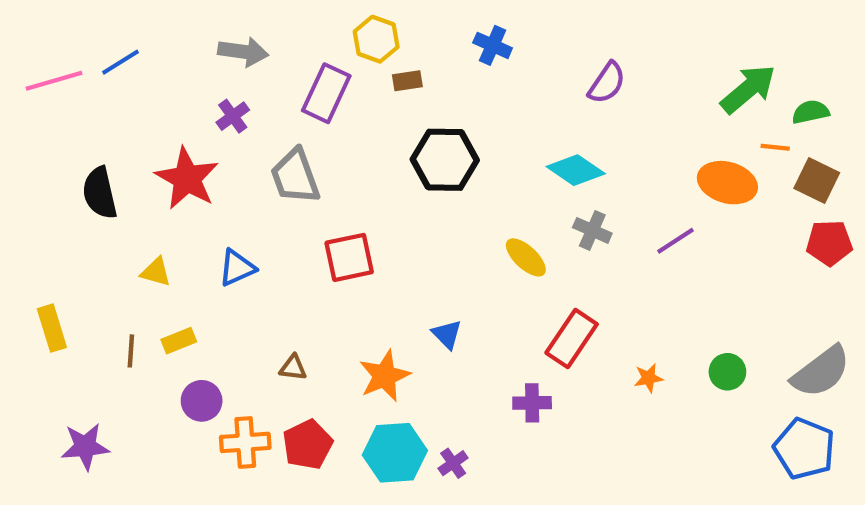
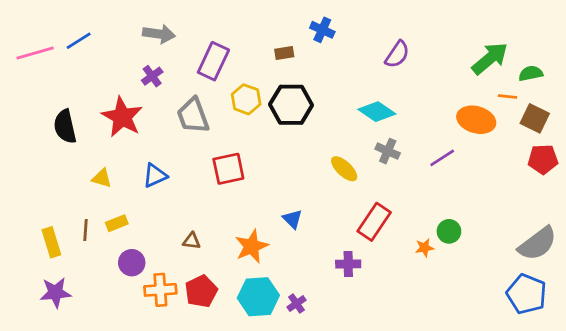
yellow hexagon: (376, 39) -> (246, 99), moved
brown rectangle: (407, 81) -> (284, 53), moved
yellow rectangle: (52, 328) -> (51, 242), moved
green circle: (727, 372) -> (449, 231), moved

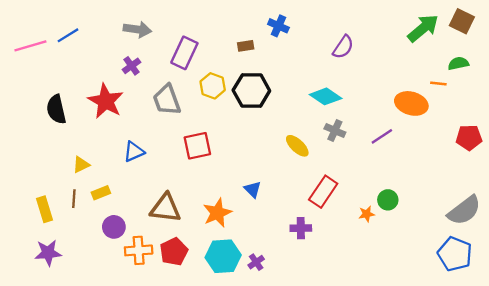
green arrow: (490, 58) -> (423, 28), moved
brown square: (535, 118) -> (462, 21), moved
yellow triangle: (102, 178) -> (81, 165), moved, turned -42
brown triangle: (192, 241) -> (166, 208), size x2.0

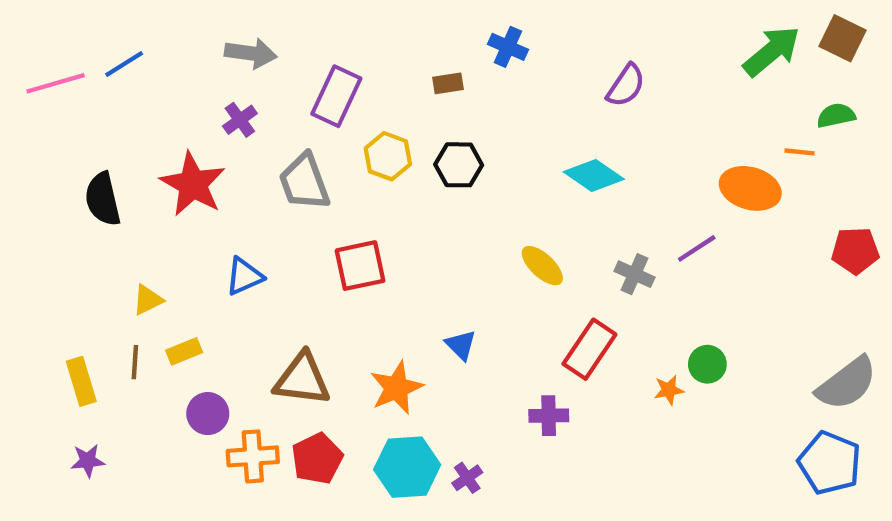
black hexagon: (251, 91) -> (459, 165), size x0.7
gray cross: (335, 131) -> (634, 274), moved
purple star: (48, 253) -> (88, 461), size x0.7

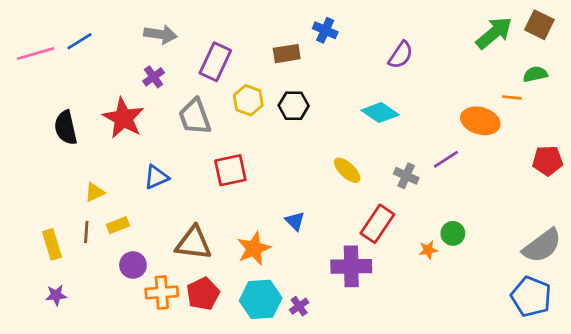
brown rectangle: (448, 83) -> (287, 54), size x1.4
purple cross: (549, 416) -> (351, 266), size x1.6

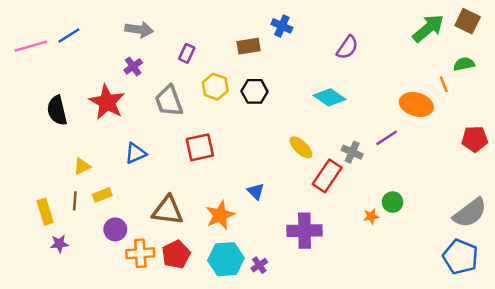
purple rectangle: (215, 62) -> (187, 53), size x0.6
orange line: (512, 97) -> (444, 84), turned 63
red rectangle: (377, 224) -> (327, 176), moved
purple star: (56, 295) -> (59, 244), moved

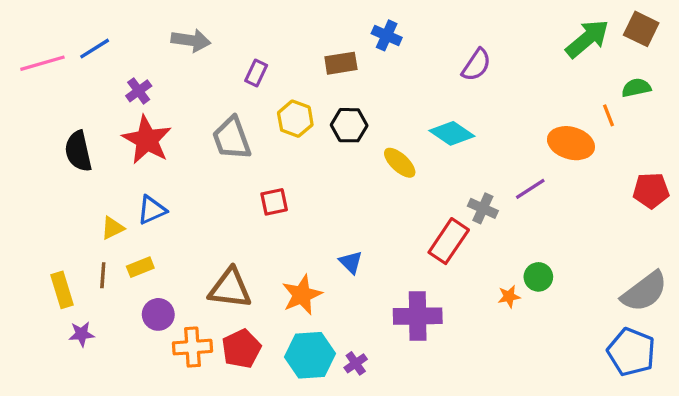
purple cross: (133, 66) -> (139, 91), moved
red square: (200, 147) -> (274, 202), size x0.7
yellow ellipse: (301, 147) -> (400, 163), moved
blue triangle: (136, 153) -> (152, 210), moved

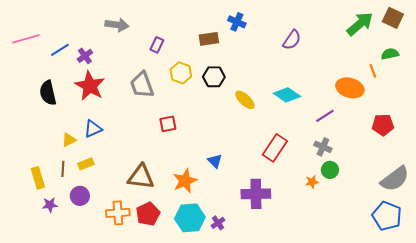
blue line: (95, 49) -> (60, 50), moved
cyan diamond: (452, 133) -> (287, 95), moved
red pentagon: (651, 190) -> (383, 125), moved
gray cross: (483, 208) -> (323, 147), moved
purple circle: (158, 314) -> (80, 196), moved

